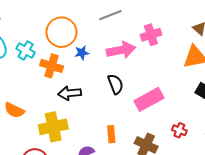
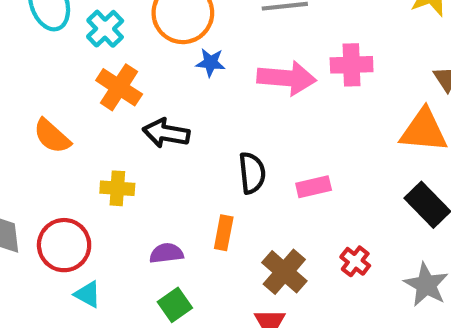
orange cross: (52, 66) -> (119, 87), moved
black semicircle: (115, 84) -> (252, 173), moved
pink rectangle: (149, 99) -> (314, 187), size x0.6
yellow cross: (53, 127) -> (117, 188), size x0.6

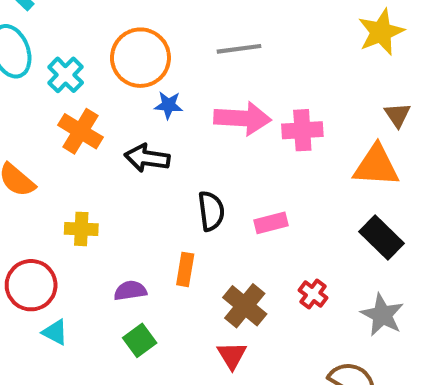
pink cross: (352, 65) -> (302, 130), moved
black arrow: (166, 133) -> (147, 158), moved

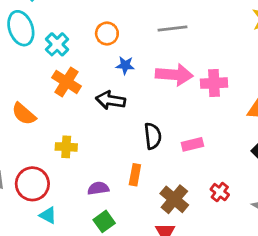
orange circle: (140, 58) -> (107, 34), size x0.6

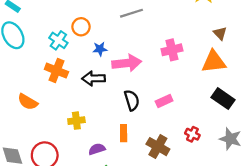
cyan cross: (57, 44) -> (58, 40), moved
pink arrow: (174, 75) -> (127, 63), moved
yellow cross: (66, 147) -> (76, 121), moved

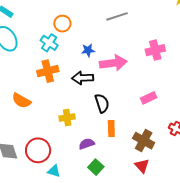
orange circle: (81, 27) -> (62, 24), moved
orange cross: (56, 71) -> (48, 71), turned -35
black semicircle: (132, 100) -> (102, 103), moved

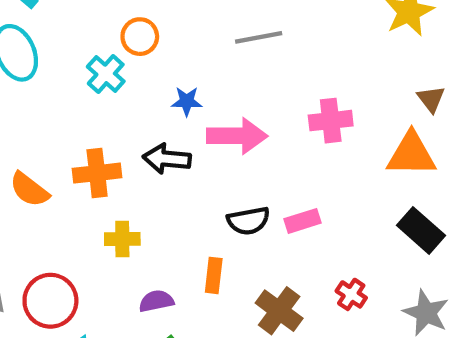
orange cross: (48, 71) -> (97, 173), moved
black semicircle: (102, 103) -> (248, 221), moved, turned 90

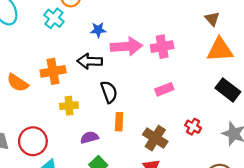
brown triangle: (431, 99) -> (212, 19), moved
pink cross: (331, 121) -> (162, 47), moved
black semicircle: (248, 221) -> (109, 92), moved, turned -95

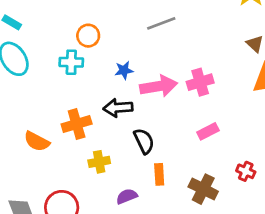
cyan cross: (54, 18) -> (71, 62), turned -30

